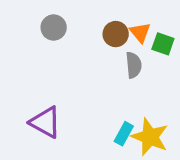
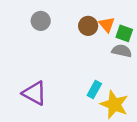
gray semicircle: (134, 65) -> (122, 51), moved, turned -72
cyan rectangle: (124, 134) -> (94, 89), moved

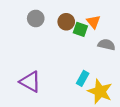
brown circle: (88, 26) -> (66, 22), moved
green square: (124, 33) -> (80, 29), moved

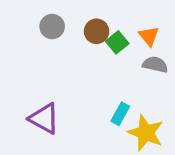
orange triangle: (93, 22) -> (149, 36), moved
green square: (80, 29) -> (117, 42), turned 32

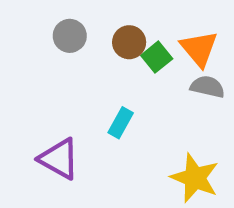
orange triangle: (149, 36) -> (199, 49), size x1.4
cyan rectangle: (120, 114) -> (121, 123), moved

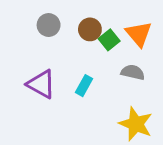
gray semicircle: (208, 87) -> (133, 72), moved
purple triangle: (59, 159) -> (41, 84), moved

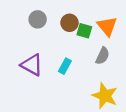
green square: (109, 40) -> (84, 31), turned -35
gray semicircle: (133, 72) -> (103, 56), turned 102

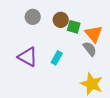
orange triangle: (107, 26) -> (94, 34), moved
gray semicircle: (103, 56) -> (90, 49), turned -63

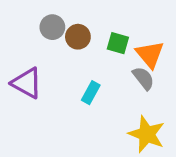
brown circle: (61, 20) -> (78, 37), moved
purple triangle: (28, 57) -> (27, 83), moved

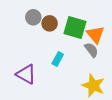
green square: (118, 43) -> (75, 27), size x1.6
purple triangle: (27, 83) -> (26, 74), moved

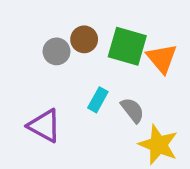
gray circle: (33, 17) -> (56, 51), moved
gray semicircle: (91, 50) -> (132, 110), moved

